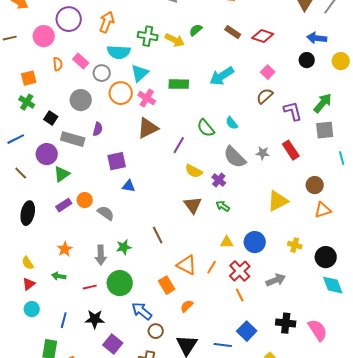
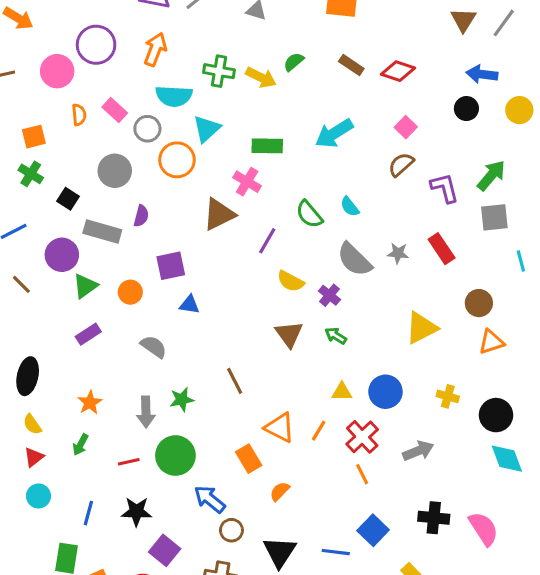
pink cross: (147, 98) -> (247, 182), moved
orange circle: (85, 200) -> (130, 292), moved
black ellipse: (28, 213) -> (28, 376), moved
green arrow: (59, 276) -> (81, 445), turned -72

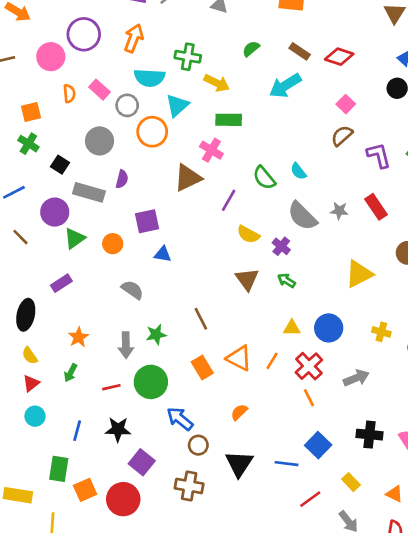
yellow arrow: (261, 77) -> (217, 83), moved
cyan arrow: (334, 133) -> (285, 86), moved
purple rectangle: (88, 334) -> (61, 283), moved
orange rectangle: (249, 459) -> (202, 367), moved

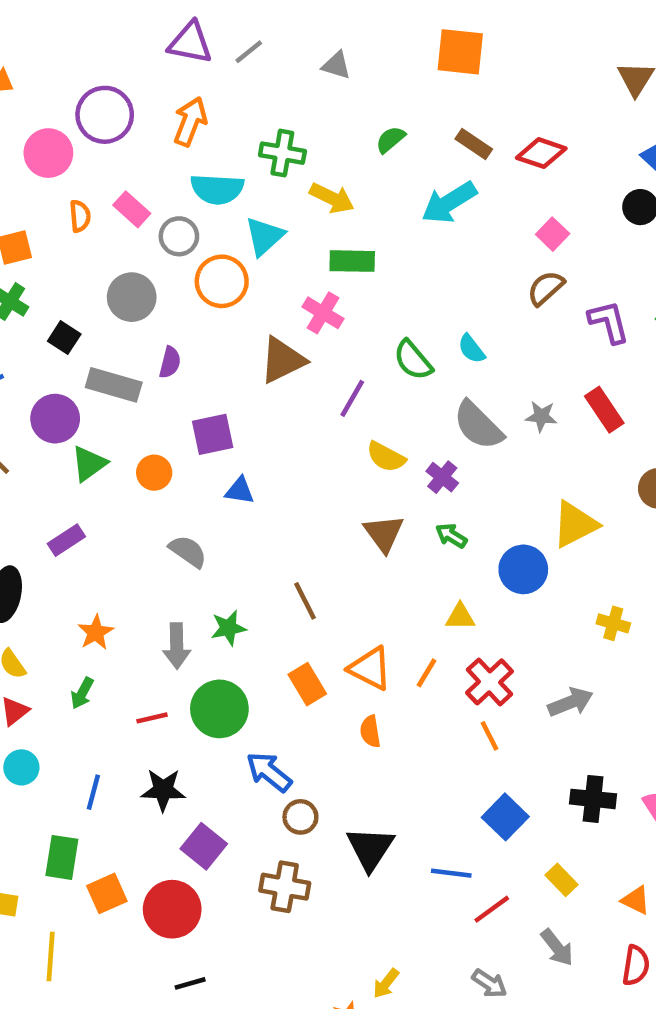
blue circle: (329, 328) -> (523, 569), moved
orange semicircle: (239, 412) -> (370, 731), moved, turned -54
blue line: (287, 464) -> (451, 873), moved

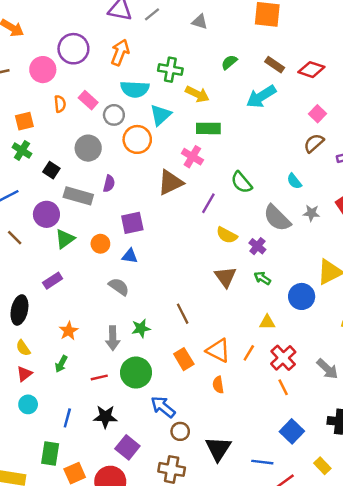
cyan semicircle: (471, 349) -> (294, 181), moved
blue triangle: (240, 491) -> (130, 256), moved
gray arrow: (571, 702) -> (327, 369), turned 65

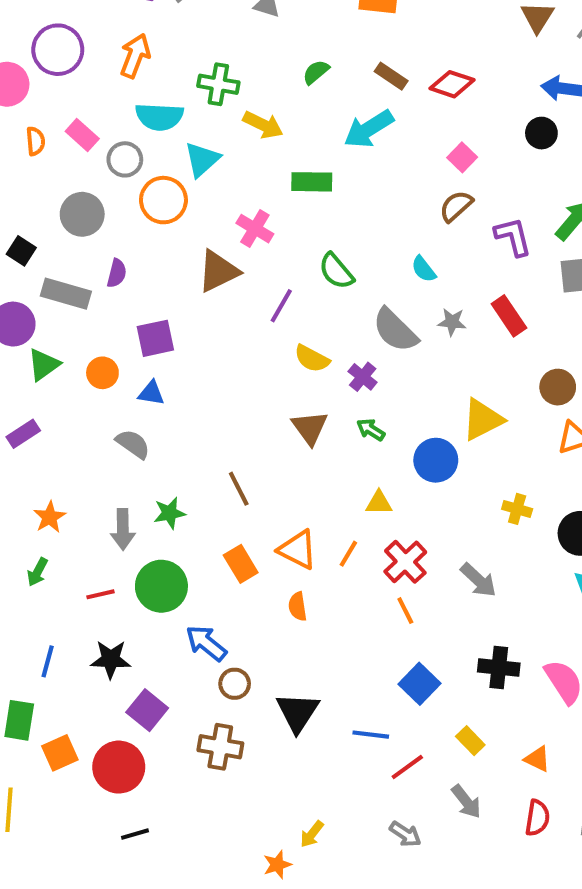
green rectangle: (208, 128) -> (312, 182), moved

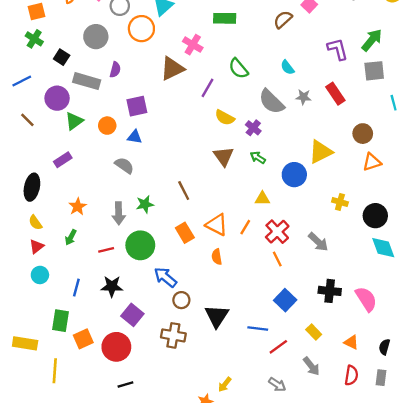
brown semicircle: (456, 206) -> (283, 19), moved

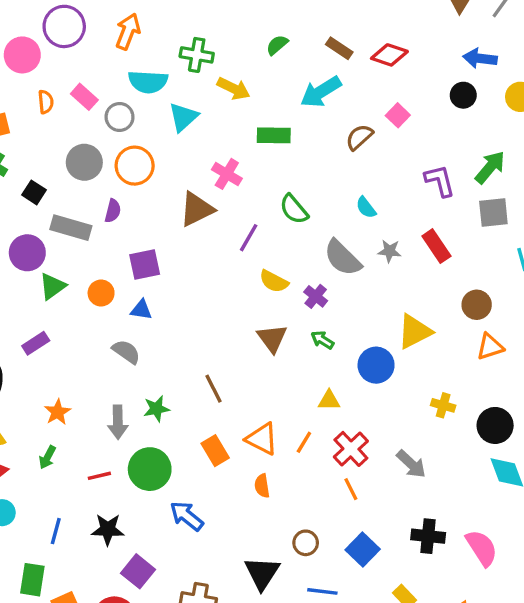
orange circle: (141, 29) -> (135, 166), moved
brown circle: (181, 300) -> (306, 543), moved

